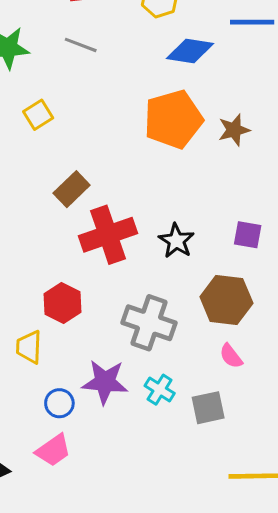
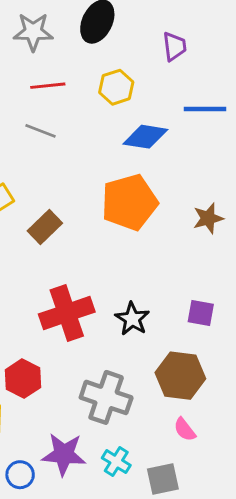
brown star: (234, 130) -> (208, 218), moved
brown rectangle: (72, 189) -> (45, 227), moved

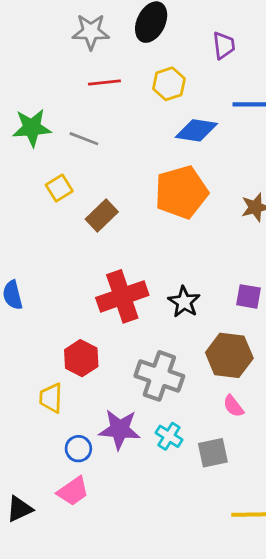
gray line: (40, 131) -> (84, 139), moved

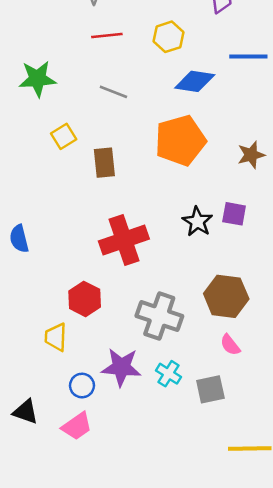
gray line: (84, 139) -> (113, 92), moved
brown rectangle: (102, 215) -> (104, 163), turned -52
purple square: (249, 296) -> (234, 214), moved
black star: (184, 302) -> (197, 222), moved
black triangle: (19, 509) -> (26, 412), moved, turned 44

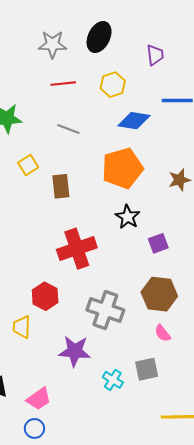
purple square: (234, 214) -> (158, 243), moved, turned -30
black star: (197, 222) -> (128, 217), moved
cyan cross: (169, 374) -> (113, 380), moved
blue circle: (82, 386) -> (34, 428), moved

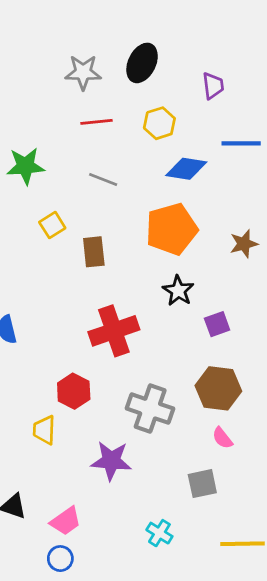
cyan cross: (113, 380) -> (159, 533), moved

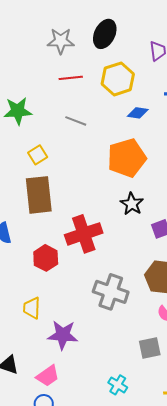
yellow hexagon: (159, 123) -> (118, 79), size x1.4
blue diamond: (186, 169) -> (138, 113), size x0.7
brown rectangle: (94, 252) -> (39, 195), moved, size x1.6
red hexagon: (74, 391) -> (46, 258), moved
purple star: (111, 461) -> (63, 335), moved

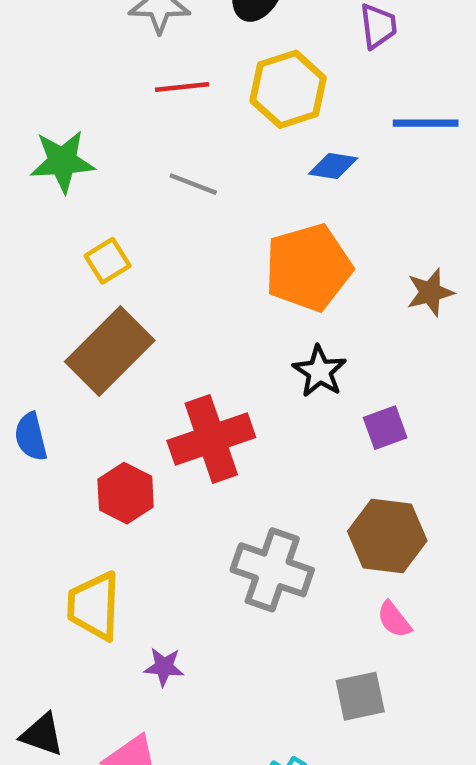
brown rectangle: (39, 195) -> (110, 351), turned 51
yellow trapezoid: (32, 308) -> (94, 606), size x1.4
purple star: (63, 335) -> (164, 667), size x0.6

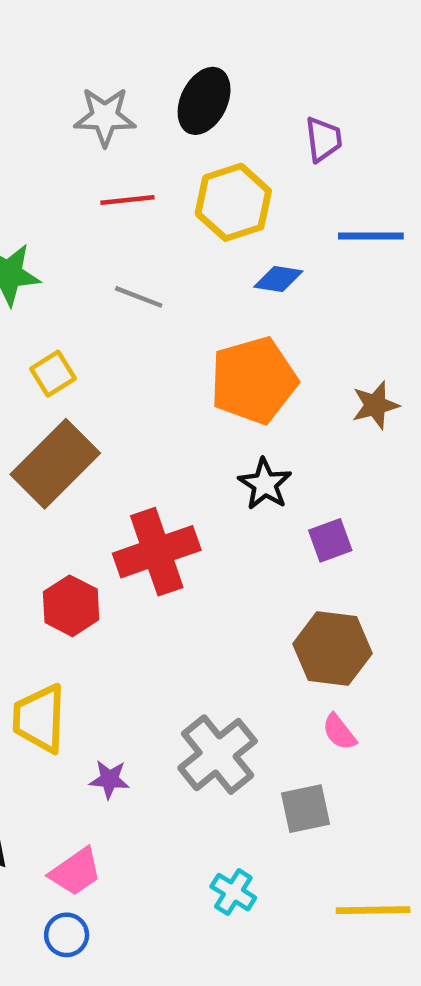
gray cross: (272, 570) -> (218, 755), moved, turned 32

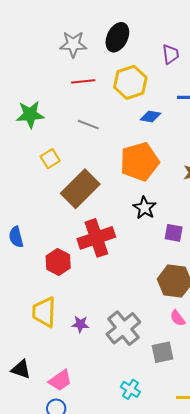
brown rectangle: (55, 464) -> (80, 189), moved
purple square: (330, 540) -> (174, 233), turned 30
purple star: (109, 779) -> (80, 324), moved

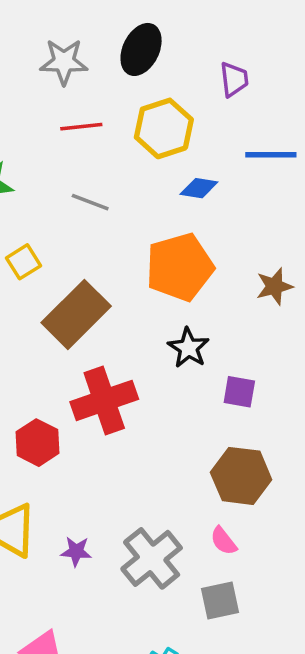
pink semicircle: (178, 318) -> (224, 541), moved

